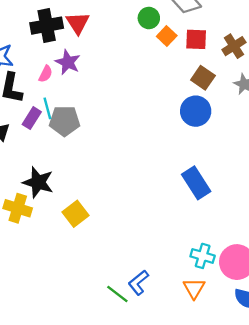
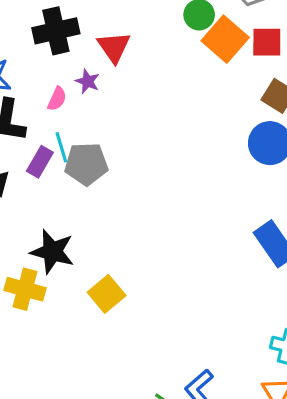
red triangle: (78, 23) -> (114, 47), moved
orange square: (167, 36) -> (225, 39), size x1.6
purple star: (68, 62) -> (88, 81), size x0.7

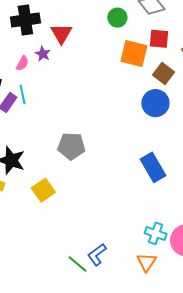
orange square: (225, 39) -> (134, 53), moved, turned -32
gray pentagon: (86, 164) -> (71, 146), moved

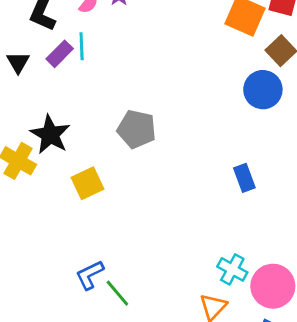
blue rectangle: (153, 167) -> (244, 178), size x0.7
blue L-shape: (97, 255) -> (90, 275), moved

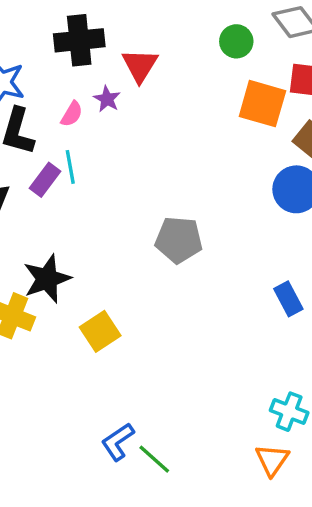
gray pentagon: (137, 129) -> (179, 240), moved
black star: (50, 135) -> (47, 279), turned 30

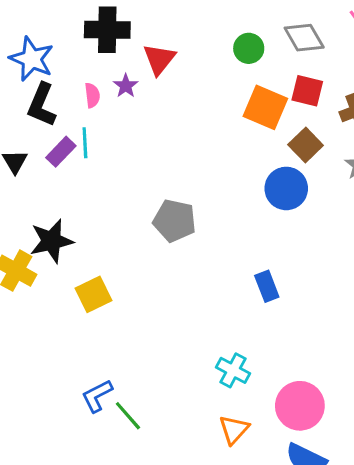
pink semicircle: (72, 114) -> (92, 95), turned -45
cyan cross: (289, 412) -> (233, 370), moved

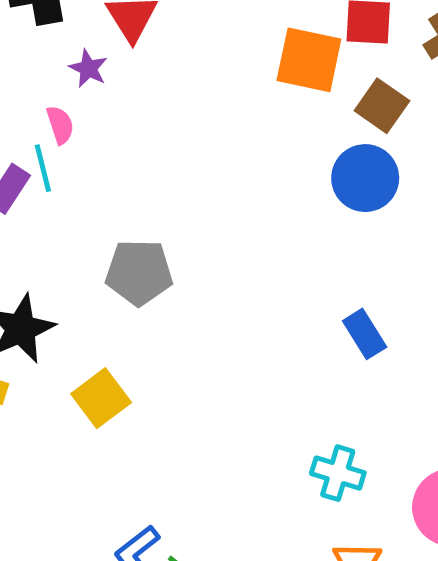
pink semicircle: (92, 95) -> (60, 125), moved
gray pentagon: (175, 221) -> (139, 272), moved

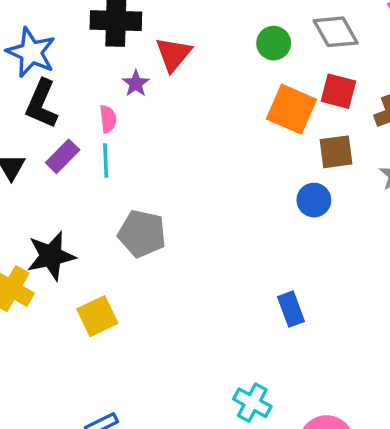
brown square: (382, 106) -> (336, 152), turned 36
cyan line: (43, 168) -> (106, 161), moved
blue circle: (365, 178) -> (314, 200), size x0.7

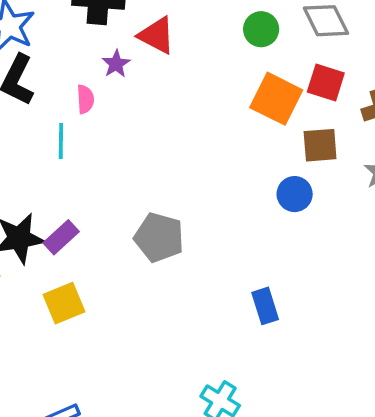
red triangle: (173, 54) -> (157, 35), turned -45
purple rectangle: (63, 156) -> (61, 237), moved
cyan line: (106, 161) -> (61, 141), moved
gray pentagon: (142, 234) -> (159, 237), moved

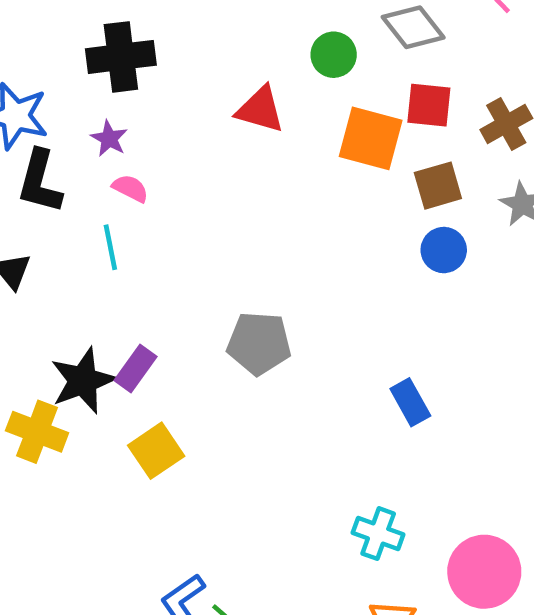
red triangle: (157, 35) -> (260, 110), moved
purple star: (116, 64) -> (109, 139), moved
pink semicircle: (85, 99) -> (130, 188), turned -48
blue circle: (295, 194) -> (444, 250), moved

